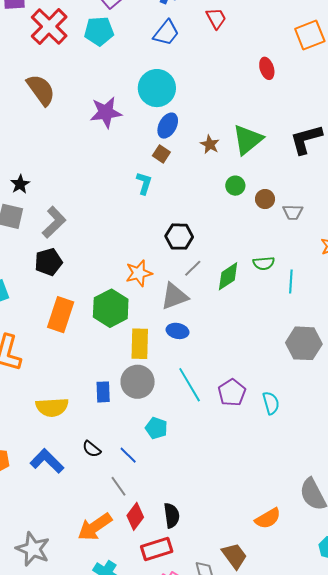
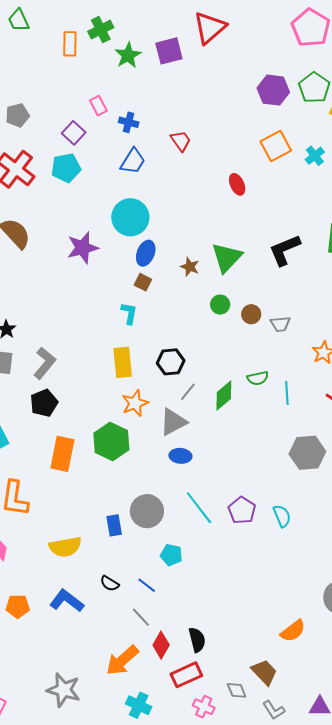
yellow rectangle: (140, 344) -> (123, 362), moved

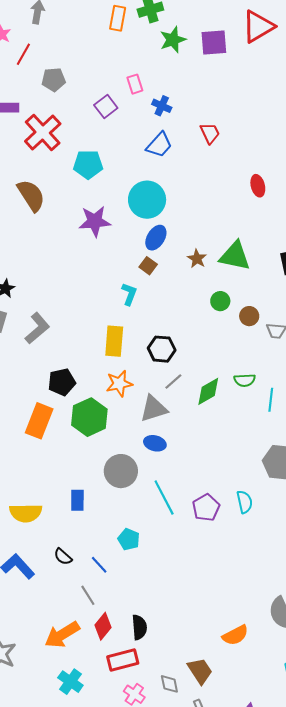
cyan pentagon: (66, 168) -> (88, 164), moved
green triangle: (227, 257) -> (235, 256), turned 48
black pentagon: (44, 403) -> (62, 382), moved
gray circle: (147, 511) -> (121, 471), moved
cyan semicircle: (282, 516) -> (244, 502), moved

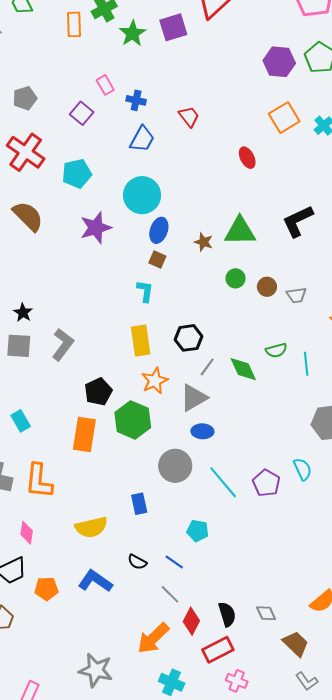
green diamond: (208, 391) -> (243, 369), turned -72
gray diamond: (169, 684) -> (266, 613), moved

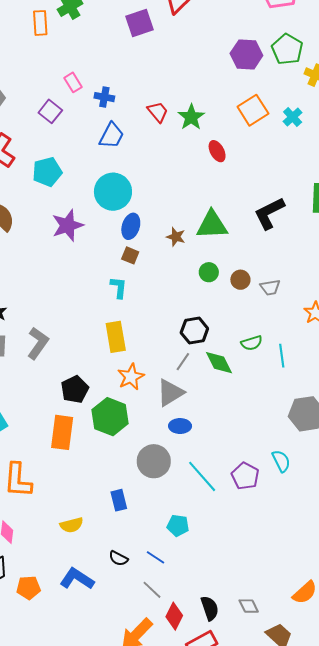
green star: (133, 33) -> (191, 117), moved
black hexagon: (189, 338) -> (194, 331), moved
yellow semicircle: (91, 527) -> (72, 525), size x0.7

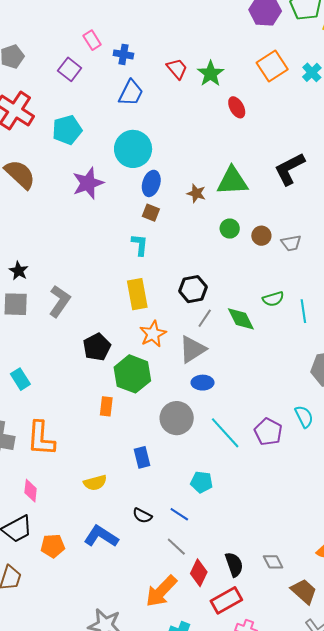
black hexagon: (194, 331) -> (193, 289), moved
orange rectangle: (62, 432) -> (106, 406), moved, size x0.6

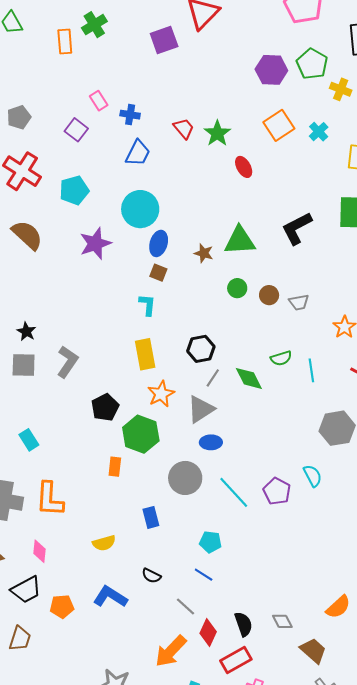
blue line: (179, 514) -> (204, 575), moved

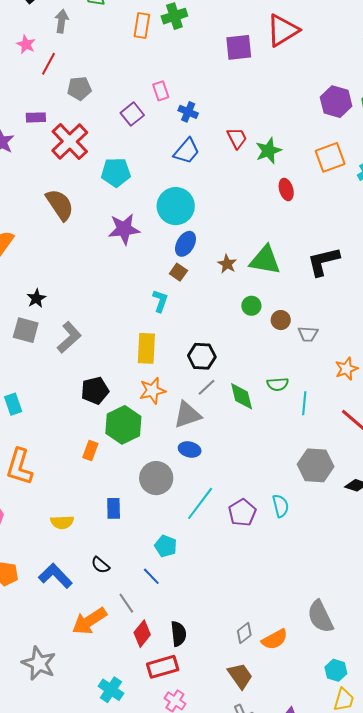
cyan line: (234, 492) -> (200, 503), turned 66
gray diamond: (282, 621) -> (244, 633), moved, turned 65
orange arrow: (171, 651) -> (89, 621), moved

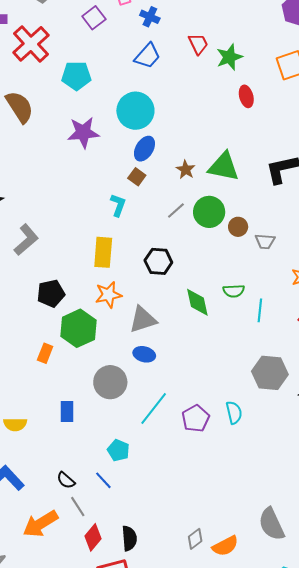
green circle: (251, 306) -> (209, 212), size x1.6
gray line: (206, 387) -> (176, 211), moved
black semicircle: (100, 565) -> (66, 480), moved

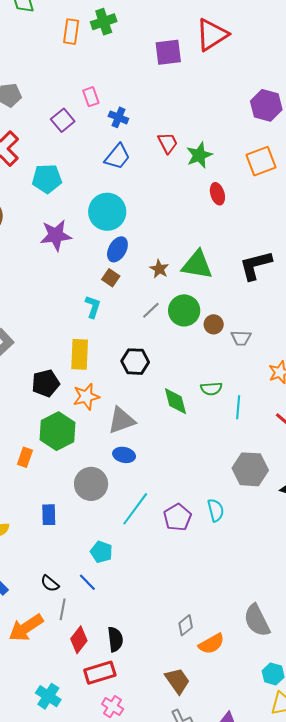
black pentagon: (51, 293) -> (46, 383), moved
gray line: (78, 507) -> (63, 609), turned 45
gray diamond: (195, 539) -> (186, 625), moved

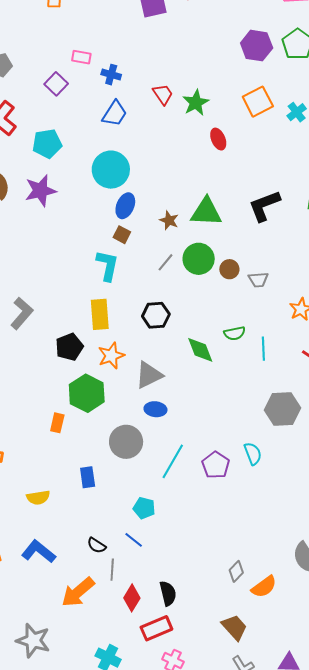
pink rectangle: (91, 97) -> (81, 57), turned -54
purple star: (56, 235) -> (41, 191), moved
cyan L-shape: (93, 307) -> (107, 266), size x1.4

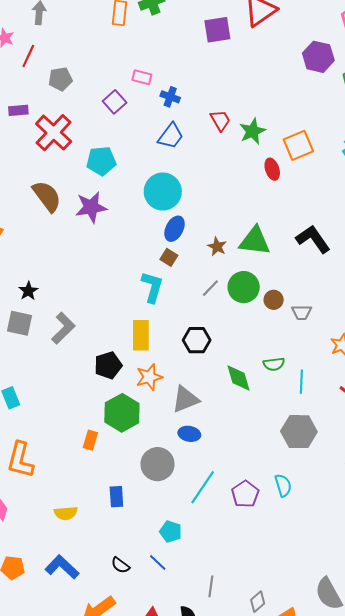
purple hexagon: (257, 46) -> (318, 57), moved
orange square: (258, 102) -> (298, 145), moved
black L-shape: (264, 206) -> (313, 239), turned 72
gray hexagon: (282, 409) -> (299, 432), moved
gray line: (112, 570) -> (211, 586), moved

